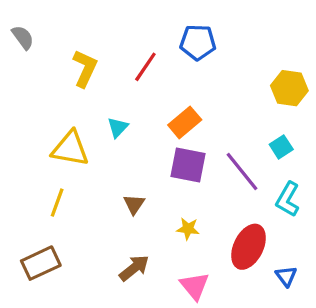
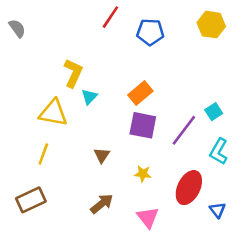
red line: (145, 67) -> (110, 17), moved
yellow L-shape: (85, 68) -> (73, 73), moved
yellow hexagon: (289, 88) -> (211, 25), moved
purple line: (242, 171) -> (184, 130), turned 76

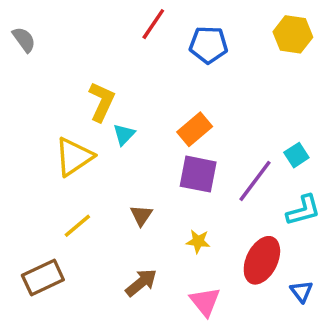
yellow triangle: (53, 113) -> (74, 157), turned -44
cyan L-shape: (219, 151) -> (303, 210), turned -135
yellow line: (43, 154) -> (77, 226), moved, turned 30

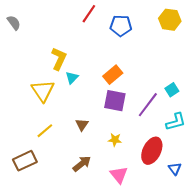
yellow triangle: (74, 157) -> (43, 91), turned -30

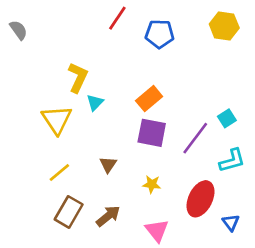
brown rectangle: (25, 161) -> (69, 212), moved, turned -35

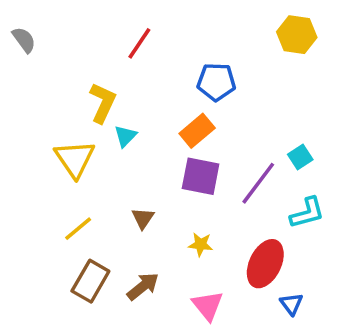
red line: (117, 18) -> (139, 43), moved
blue pentagon: (160, 34) -> (216, 82), moved
blue triangle: (231, 223) -> (291, 304), moved

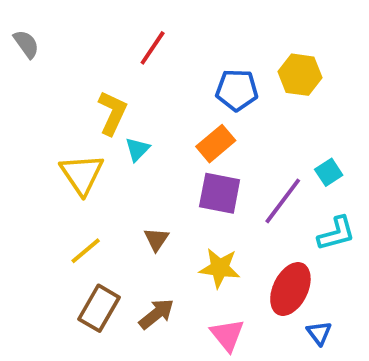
yellow hexagon: (297, 35) -> (300, 75), moved
yellow star: (201, 244) -> (220, 268), size x1.5

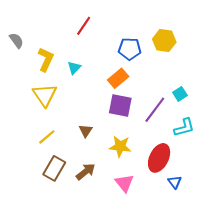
gray semicircle: (26, 44) -> (16, 41), moved
yellow L-shape: (112, 113) -> (46, 59), moved
cyan triangle: (137, 149) -> (74, 68), moved

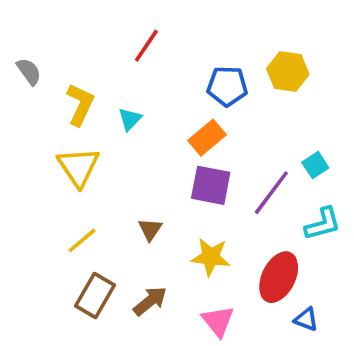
blue triangle: (175, 182) -> (306, 319), turned -32

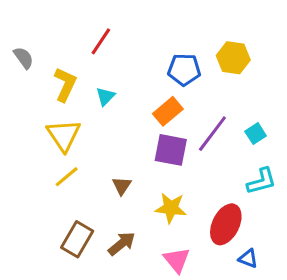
red line: (146, 46) -> (101, 41), moved
purple line: (271, 193) -> (212, 134), moved
yellow line: (82, 240) -> (67, 177), moved

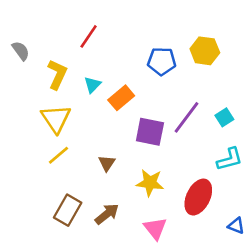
orange rectangle: (168, 111) -> (121, 98), moved
blue triangle: (248, 259) -> (236, 226), moved

